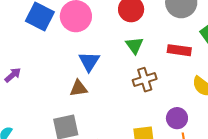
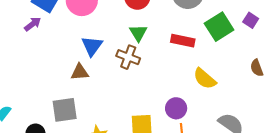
purple arrow: (13, 75) -> (33, 24), moved
brown cross: (145, 80) -> (128, 57), moved, turned 35

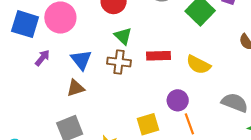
purple arrow: (33, 24) -> (42, 58), moved
red rectangle: (183, 41) -> (159, 56), moved

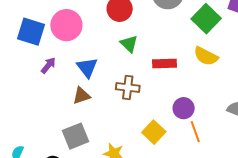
brown cross: (119, 62) -> (128, 87), moved
yellow semicircle: (198, 65) -> (206, 56), moved
yellow square: (148, 124) -> (154, 132), turned -30

